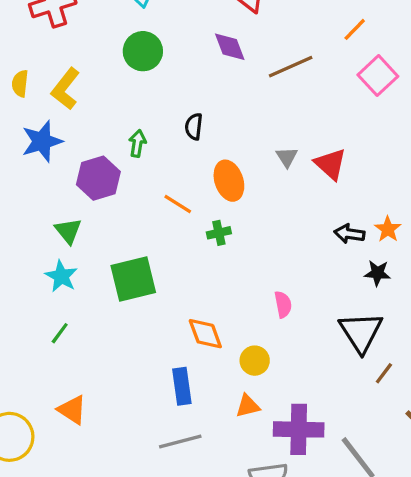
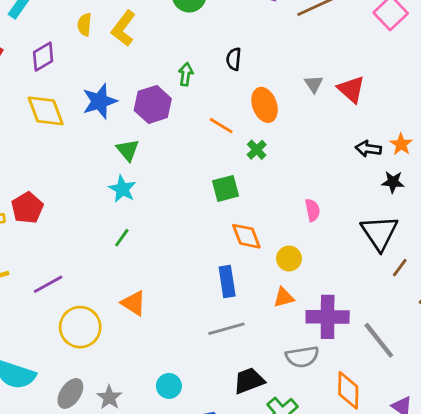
blue star: (42, 141) -> (100, 101), moved
green cross: (219, 233) -> (257, 150), turned -30
green square: (133, 279) -> (226, 188), moved, size x0.7

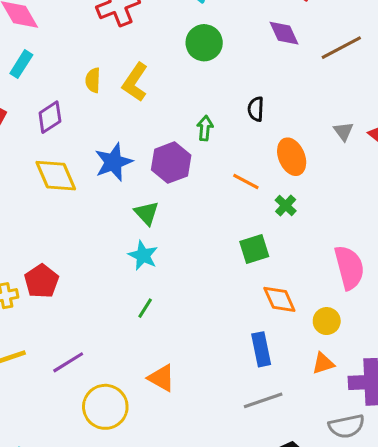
pink semicircle: (313, 210) -> (349, 268), size x1.8

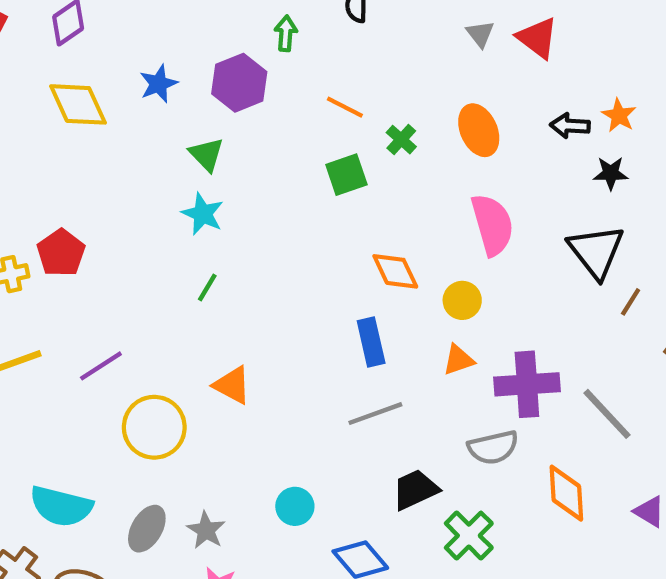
orange ellipse: (292, 157) -> (479, 130), moved
blue star: (113, 162) -> (159, 84), size x0.7
green square: (254, 249) -> (346, 175), moved

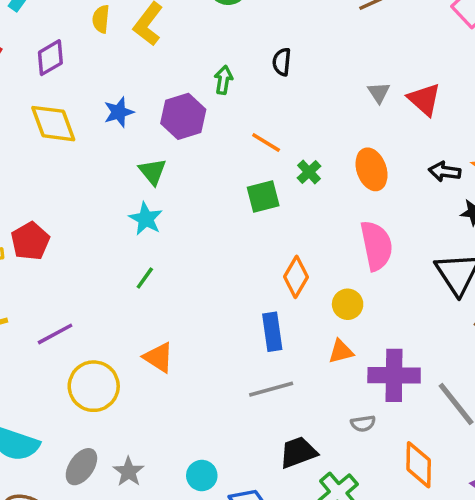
orange diamond: (395, 271) -> (296, 277), turned 51
gray semicircle: (493, 447) -> (363, 424), size x0.6
cyan circle: (295, 506) -> (202, 476), moved

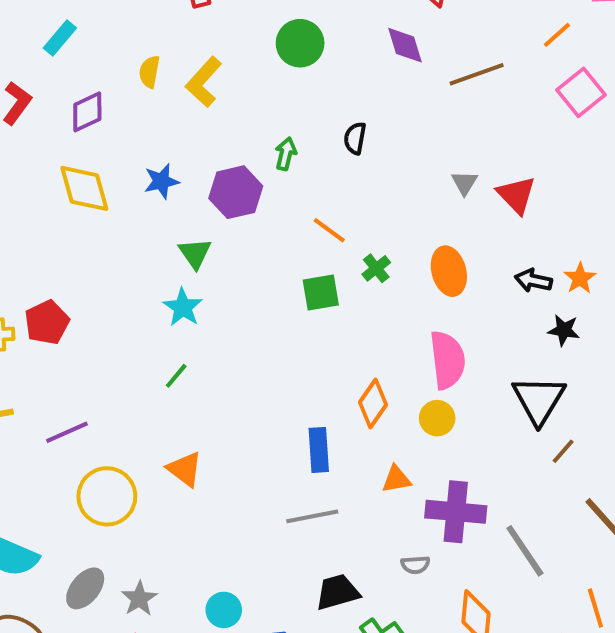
orange diamond: (296, 277) -> (373, 404), moved
yellow circle: (348, 304) -> (437, 418), moved

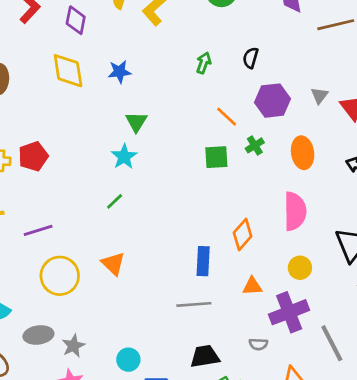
purple diamond: (87, 112) -> (76, 20), turned -60
purple hexagon: (236, 192) -> (273, 101), moved
yellow circle: (437, 418) -> (300, 268), moved
purple cross: (456, 512) -> (289, 312), turned -33
gray ellipse: (85, 588) -> (38, 335), turned 36

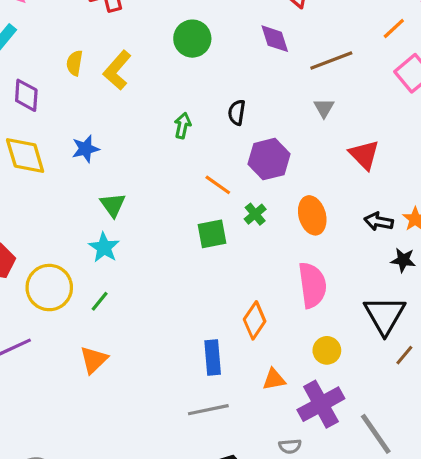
gray triangle: (319, 96) -> (324, 108), moved
orange triangle: (113, 264) -> (94, 360), moved, turned 40
yellow circle: (60, 276) -> (49, 288), moved

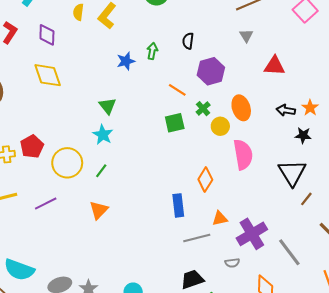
blue star: (85, 149) -> (126, 61), moved
red triangle: (364, 155) -> (274, 66), turned -40
yellow circle: (327, 350) -> (220, 126), moved
gray line: (208, 410) -> (197, 238), moved

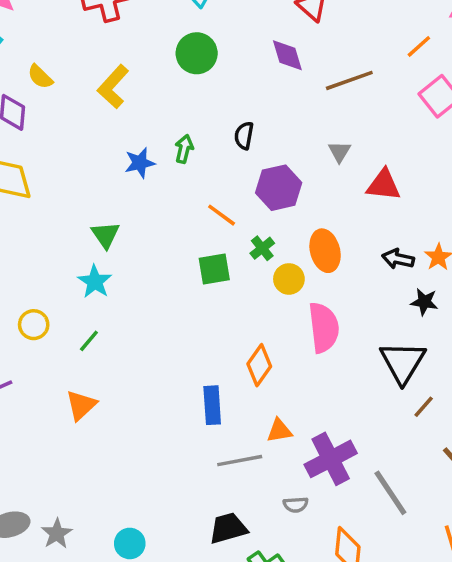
yellow semicircle: (78, 12) -> (40, 77), moved, turned -56
gray triangle: (246, 36) -> (339, 152), moved
yellow circle: (67, 163) -> (34, 325), size x0.6

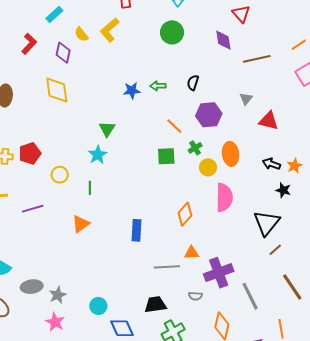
yellow L-shape: (113, 87) -> (110, 30), moved
green arrow: (184, 149) -> (158, 86), turned -112
green line: (89, 341) -> (90, 188), turned -48
blue rectangle: (212, 405) -> (137, 230), moved

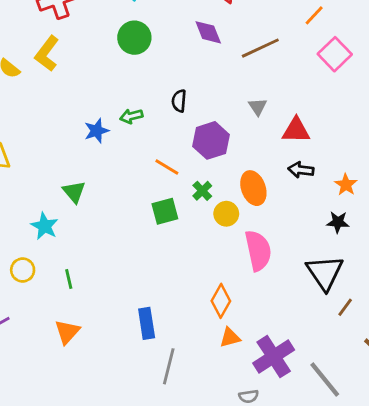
cyan star: (98, 155) -> (45, 226), moved
black arrow: (271, 164) -> (301, 170), moved
orange diamond: (185, 214) -> (221, 301), moved
gray line: (167, 267) -> (169, 366), moved, turned -60

